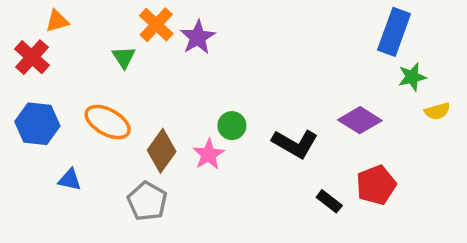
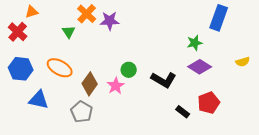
purple star: (198, 37) -> (110, 21), turned 30
green star: (412, 77) -> (195, 43), moved
blue triangle: (70, 180) -> (39, 100), size x1.5

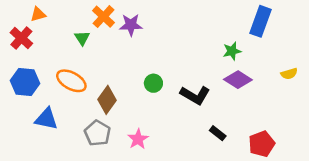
pink star: (116, 86) -> (138, 139), moved
red pentagon: (209, 103) -> (262, 144), moved

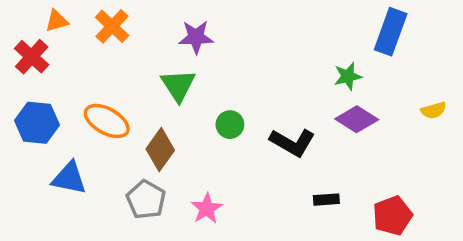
orange cross: (103, 17) -> (112, 26), moved
green triangle: (82, 38) -> (178, 85), moved, size x1.5
black rectangle: (218, 133) -> (326, 200), turned -42

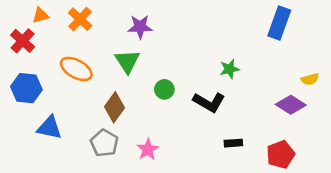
green star: (348, 76) -> (230, 69), moved
purple diamond: (357, 119) -> (291, 105), moved
orange ellipse: (107, 121) -> (76, 69), moved

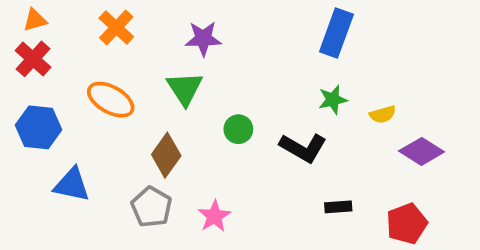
orange triangle: (40, 15) -> (35, 20), moved
blue rectangle: (279, 23) -> (336, 33), moved
yellow semicircle: (310, 79) -> (383, 114), moved

